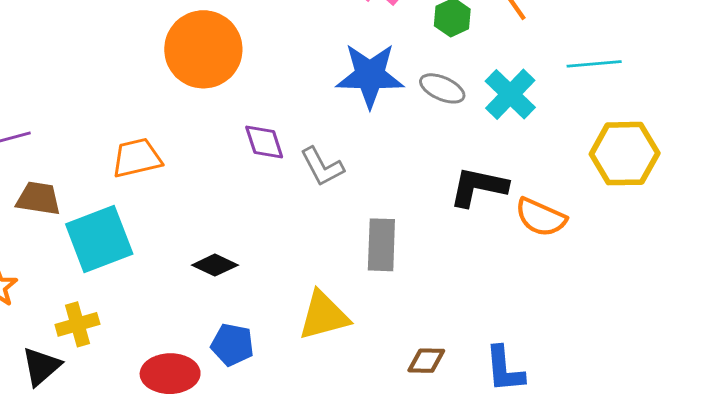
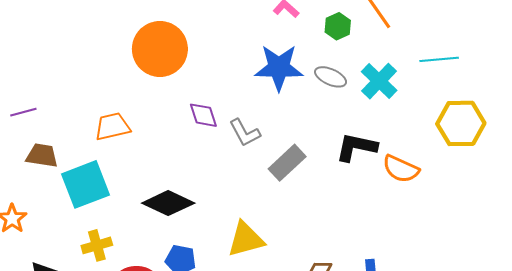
gray rectangle: (381, 245) -> (287, 163), moved, turned 45
black diamond: (215, 265) -> (168, 203), size x1.6
yellow cross: (77, 324) -> (97, 245), moved

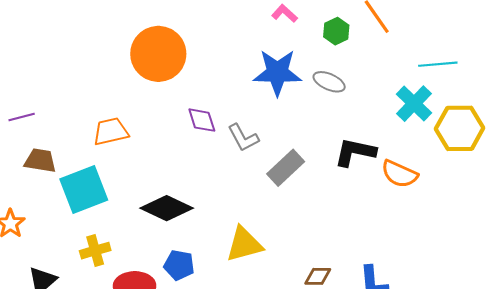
cyan cross: (379, 81) -> (414, 104), moved

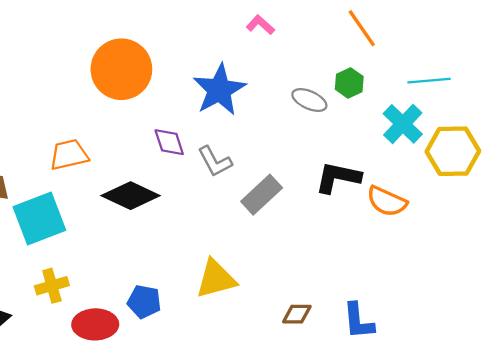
green hexagon: (336, 31) -> (349, 83), moved
blue star: (277, 72) -> (219, 90), moved, turned -30
black diamond: (167, 208) -> (131, 196), moved

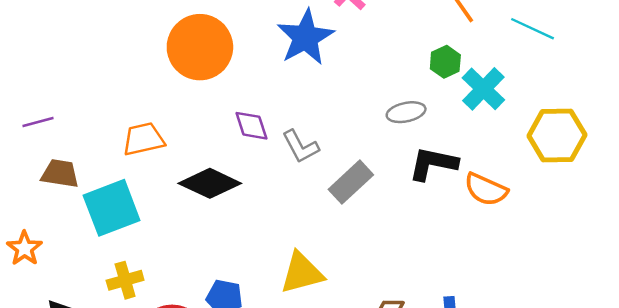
cyan line: (429, 81) -> (532, 29), moved, turned 30
blue star: (219, 90) -> (305, 37), moved
gray ellipse: (309, 100) -> (406, 112), moved, turned -36
cyan cross: (403, 124) -> (483, 89), moved

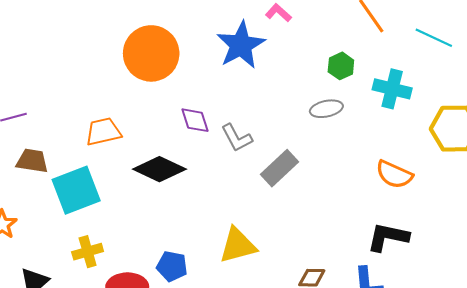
green hexagon: (445, 62) -> (341, 66), moved
cyan cross: (483, 89) -> (392, 89), turned -30
black L-shape: (433, 164) -> (388, 237), moved

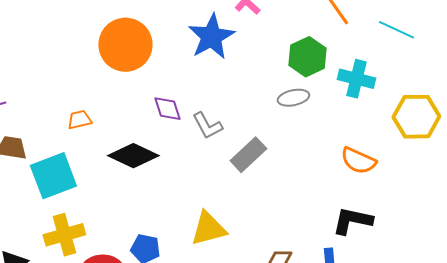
green hexagon: (341, 66) -> (307, 57), size x1.5
orange trapezoid: (103, 132) -> (79, 120), size x0.7
yellow cross: (88, 252) -> (64, 235), size x1.4

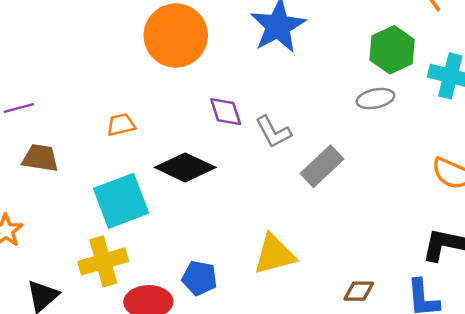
cyan square: (53, 176) -> (121, 201), moved

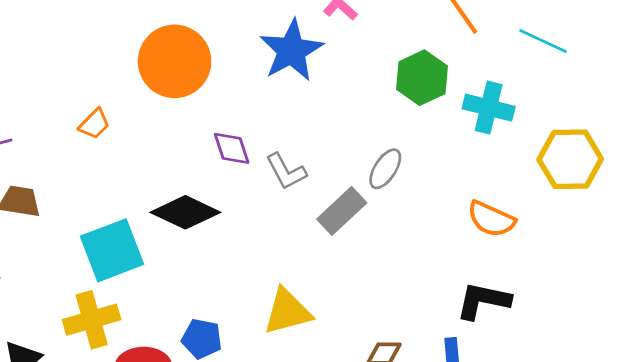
gray ellipse: (375, 99) -> (385, 169), moved, turned -45
orange trapezoid: (121, 125) -> (94, 124), moved, turned 148

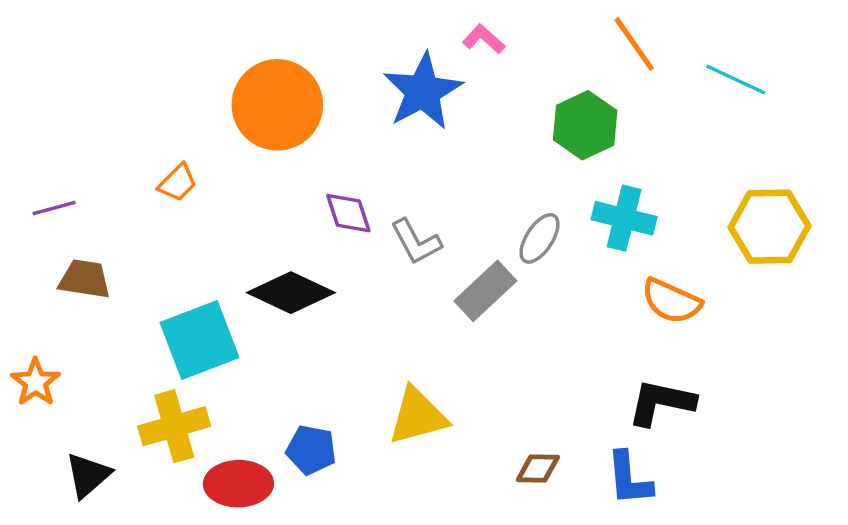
cyan cross: (489, 108) -> (624, 218), moved

